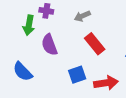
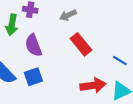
blue square: (77, 75) -> (33, 77), moved

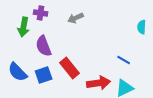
red rectangle: (81, 44) -> (70, 68), moved

